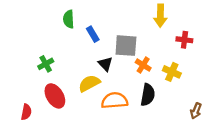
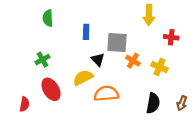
green semicircle: (69, 19) -> (48, 18), moved
blue rectangle: (93, 34) -> (86, 32), turned 32
black semicircle: (148, 95) -> (153, 103), moved

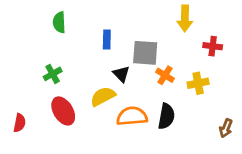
yellow cross: (159, 67) -> (198, 83), turned -35
black semicircle: (153, 103) -> (166, 116), moved
red semicircle: (24, 104) -> (20, 123), moved

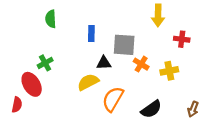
black triangle: (121, 74) -> (104, 63), turned -49
red ellipse: (63, 111) -> (32, 84), moved
orange semicircle: (132, 116) -> (113, 99), turned -55
black semicircle: (166, 116) -> (151, 109), moved, turned 45

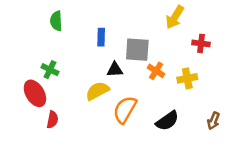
yellow arrow: (158, 15) -> (175, 17), turned 30
green cross: (45, 63) -> (50, 70), turned -35
red semicircle: (17, 105) -> (52, 120), moved

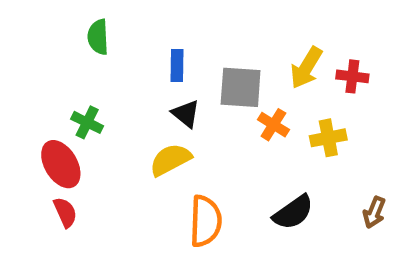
yellow arrow: (175, 17) -> (306, 68), moved
black triangle: (115, 70) -> (186, 114), moved, turned 42
orange semicircle: (125, 110) -> (205, 221), moved, turned 152
red semicircle: (52, 120) -> (65, 212), moved, turned -35

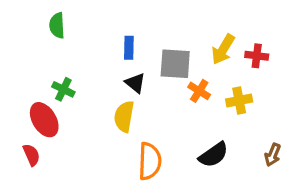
green semicircle: (98, 37) -> (57, 25), moved
yellow semicircle: (170, 160) -> (124, 116), turned -52
red semicircle: (65, 212) -> (31, 155), moved

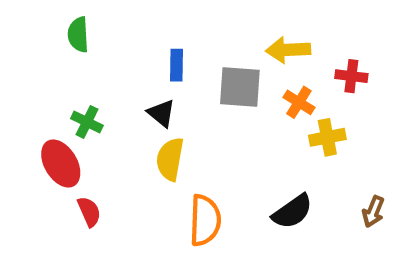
yellow arrow: (223, 49) -> (288, 50), moved, turned 56
black triangle: (135, 83) -> (161, 113), moved
orange cross: (199, 91) -> (299, 102), moved
red semicircle: (31, 155) -> (89, 212), moved

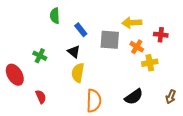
green semicircle: (78, 35) -> (55, 16), moved
blue rectangle: (177, 65) -> (81, 30), turned -40
red ellipse: (61, 163) -> (15, 75), moved

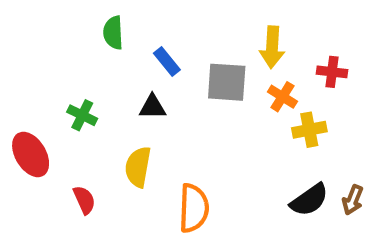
yellow arrow: (132, 23) -> (272, 47), turned -84
black triangle: (74, 52) -> (152, 107), turned -40
yellow semicircle: (78, 73) -> (138, 167), moved
black semicircle: (134, 97) -> (309, 200), moved

